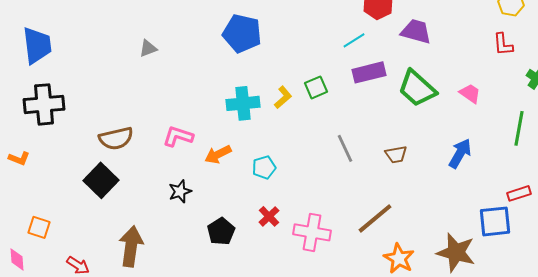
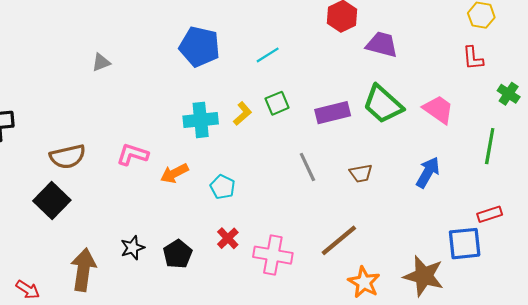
cyan line: (354, 40) -> (268, 55), moved
purple rectangle: (369, 72) -> (333, 113), moved
pink trapezoid: (470, 93) -> (438, 109), size x1.4
cyan pentagon: (264, 167) -> (223, 187), turned -30
black star: (180, 191) -> (133, 248), moved

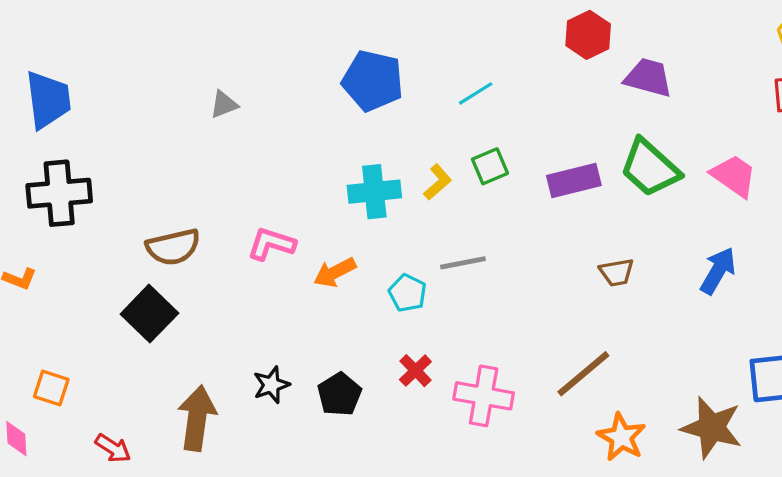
gray line: (307, 167) -> (463, 263), moved, turned -76

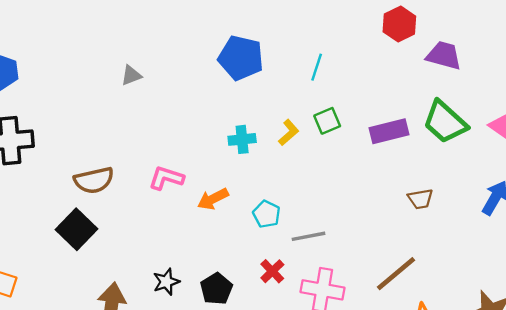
cyan line: (476, 93) -> (317, 67), turned -40
cyan cross: (374, 192) -> (242, 139), size x0.7
gray line: (463, 263) -> (308, 236), moved

